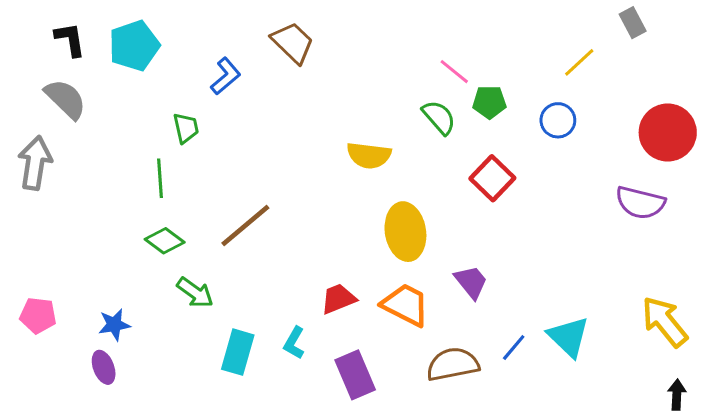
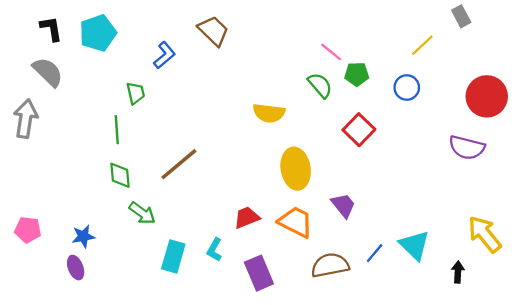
green diamond: (165, 241) -> (120, 175), turned 48
black arrow: (677, 395) -> (458, 272), moved

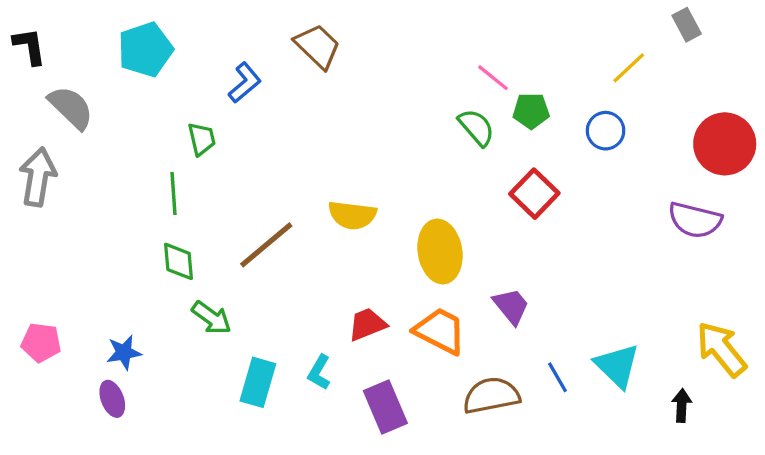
black L-shape: (51, 29) -> (29, 46), moved
yellow semicircle: (269, 113) -> (352, 215), moved
blue line: (375, 253) -> (558, 377), turned -70

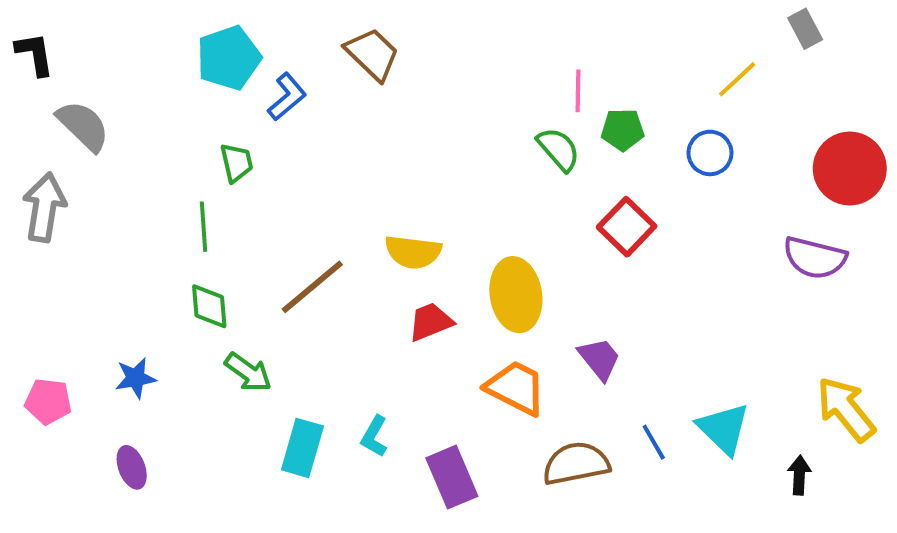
cyan pentagon: (145, 50) -> (229, 58), moved
pink line: (493, 78) -> (578, 91), turned 52
red trapezoid: (367, 324) -> (431, 322), moved
blue star: (124, 352) -> (136, 378), moved

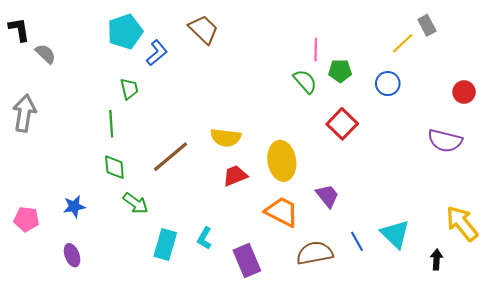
gray rectangle: (805, 29) -> (427, 25), moved
gray semicircle: (83, 126) -> (46, 54), moved, size x0.7
red circle: (850, 168) -> (464, 92), size x0.6

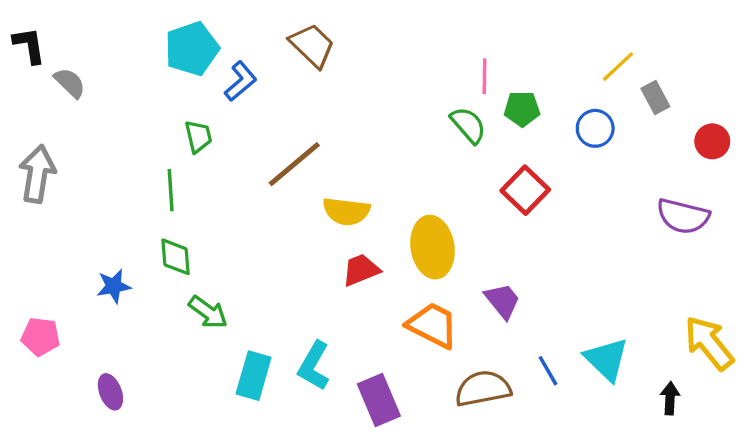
gray rectangle: (427, 25) -> (655, 97), moved
brown line: (171, 157) -> (294, 164), moved
blue star: (74, 206) -> (114, 286), moved
cyan L-shape: (204, 238) -> (314, 366), size x1.4

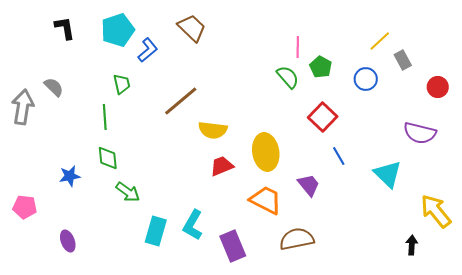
black L-shape: (29, 45) -> (65, 28), moved
gray semicircle: (70, 83) -> (54, 87), moved
green pentagon: (522, 109) -> (321, 67), turned 30
cyan triangle: (607, 359) -> (388, 174), moved
blue line: (548, 371) -> (339, 156), moved

